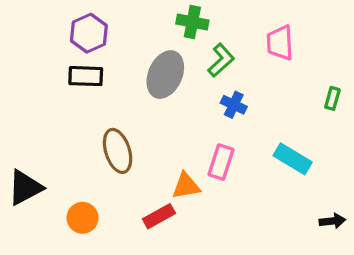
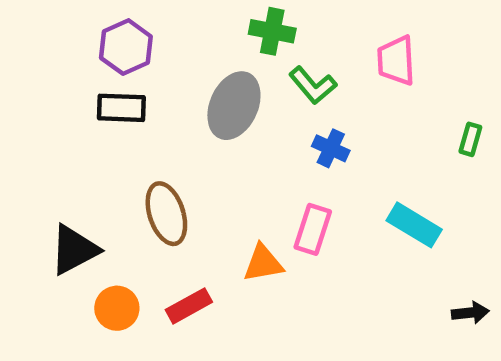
green L-shape: (221, 60) -> (313, 85), turned 92
black triangle: (25, 188) -> (74, 250), moved
red rectangle: (159, 216) -> (189, 306), moved

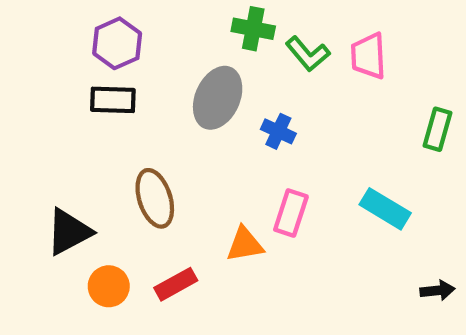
green L-shape: (313, 85) -> (308, 54), moved
green rectangle: (470, 139) -> (437, 129), size x1.4
blue cross: (331, 148) -> (278, 131), moved

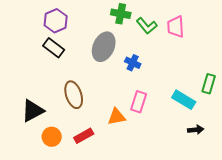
black rectangle: (113, 100) -> (54, 48), turned 35
green rectangle: (437, 129) -> (209, 84), moved
black arrow: (437, 290) -> (196, 130), moved

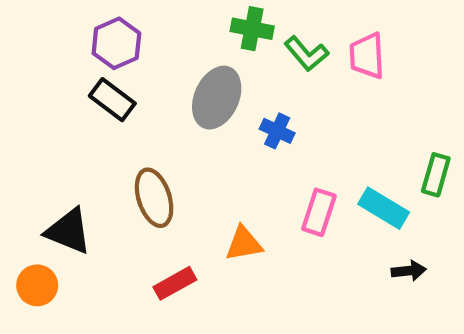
pink rectangle: (139, 102) -> (319, 212), moved
black triangle: (33, 111) -> (68, 231), turned 50
orange circle: (52, 137) -> (37, 285), moved

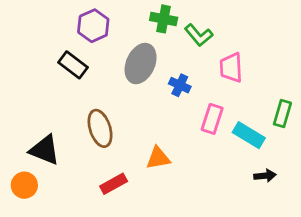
purple hexagon: (116, 43) -> (93, 26), moved
pink trapezoid: (367, 56) -> (231, 68), moved
pink rectangle: (319, 212) -> (212, 119), moved

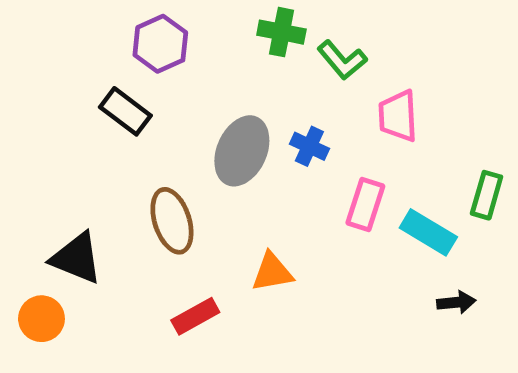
gray ellipse: (141, 64) -> (242, 151), moved

